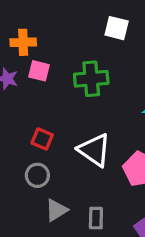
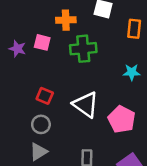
orange cross: (23, 42) -> (66, 20), moved
gray triangle: (56, 210) -> (38, 152), moved

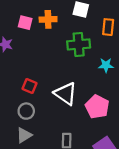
pink square: (42, 42) -> (25, 23), moved
green cross: (83, 49) -> (79, 44), moved

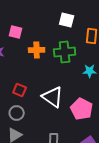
orange cross: (48, 19) -> (37, 50), moved

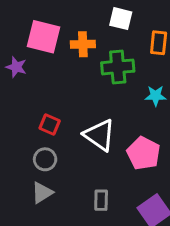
pink square: (16, 32) -> (44, 37), size x1.6
orange cross: (37, 50) -> (83, 44), moved

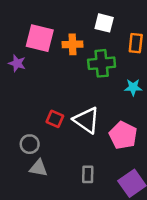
red square: (50, 124) -> (55, 119), moved
gray circle: (45, 159) -> (30, 144), moved
gray triangle: (42, 193) -> (38, 168), turned 42

